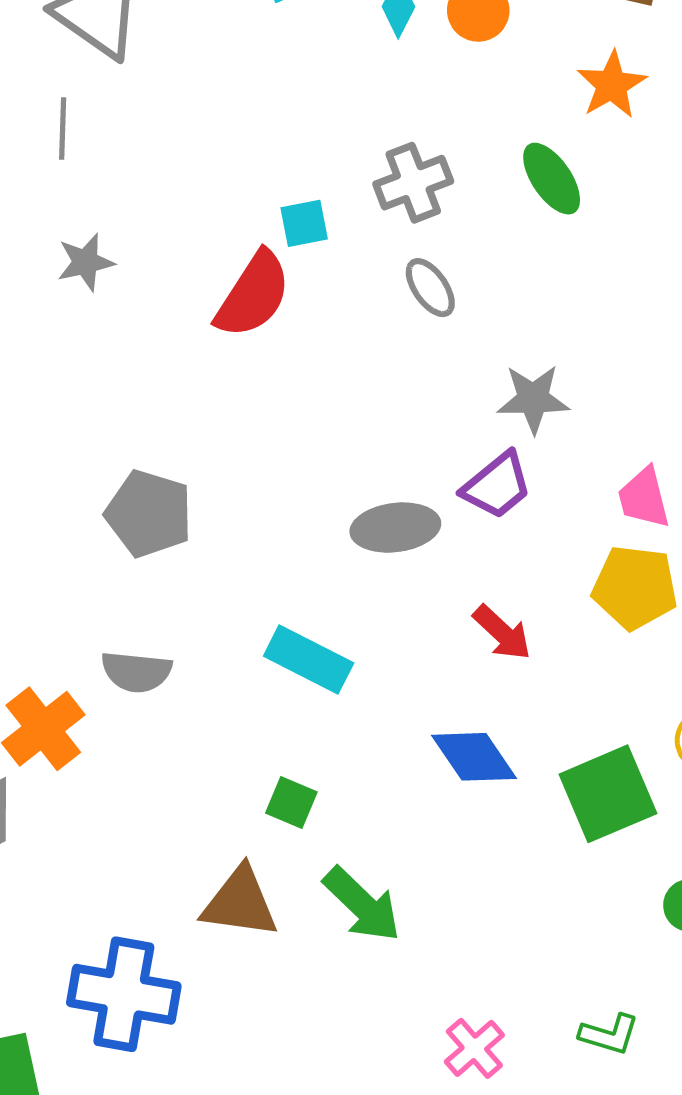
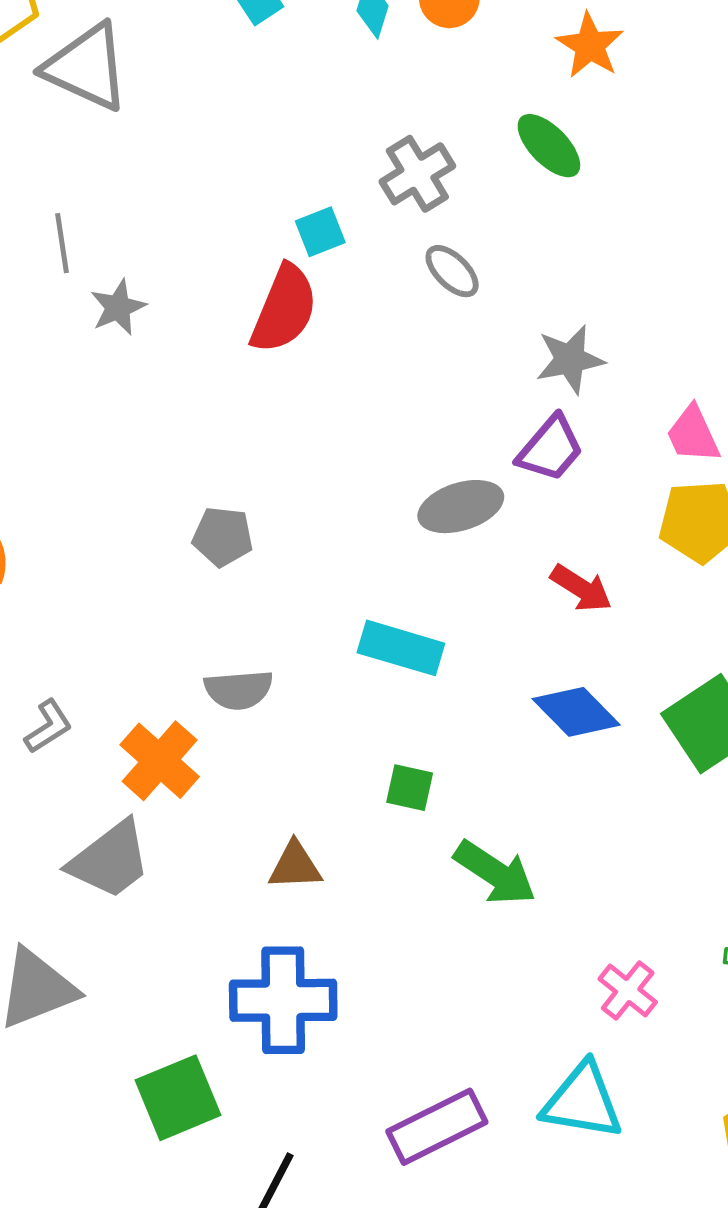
gray line: (63, 129) -> (62, 243), moved
gray pentagon: (149, 514) -> (223, 537), size x0.7
brown triangle: (240, 903) -> (295, 866), moved, size x0.7

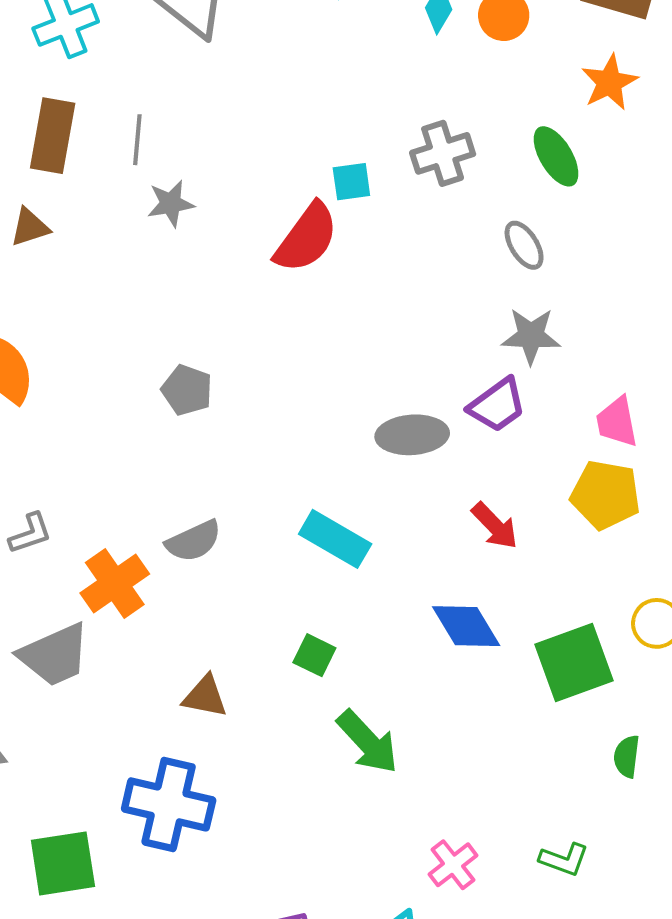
gray ellipse: (452, 271) -> (524, 245), moved
gray pentagon: (223, 537) -> (187, 390), moved
gray semicircle: (239, 690) -> (194, 541), turned -34

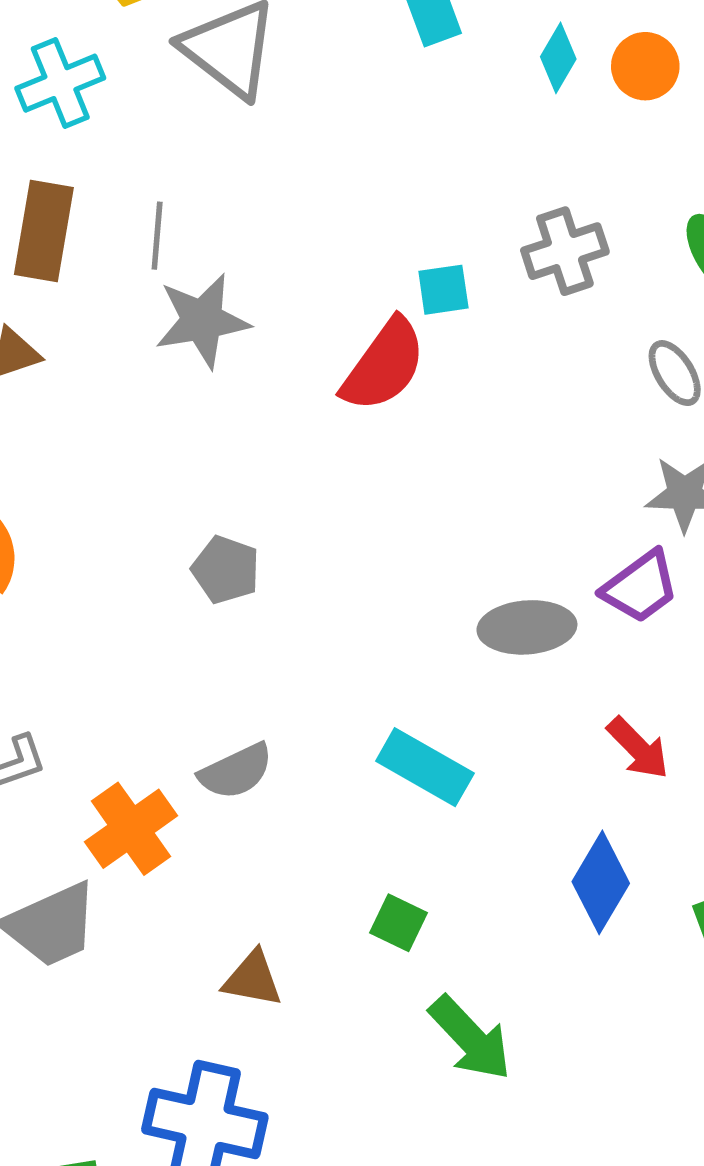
gray star: (171, 204) -> (202, 321), size x1.5
blue diamond: (466, 626) -> (601, 882), turned 62

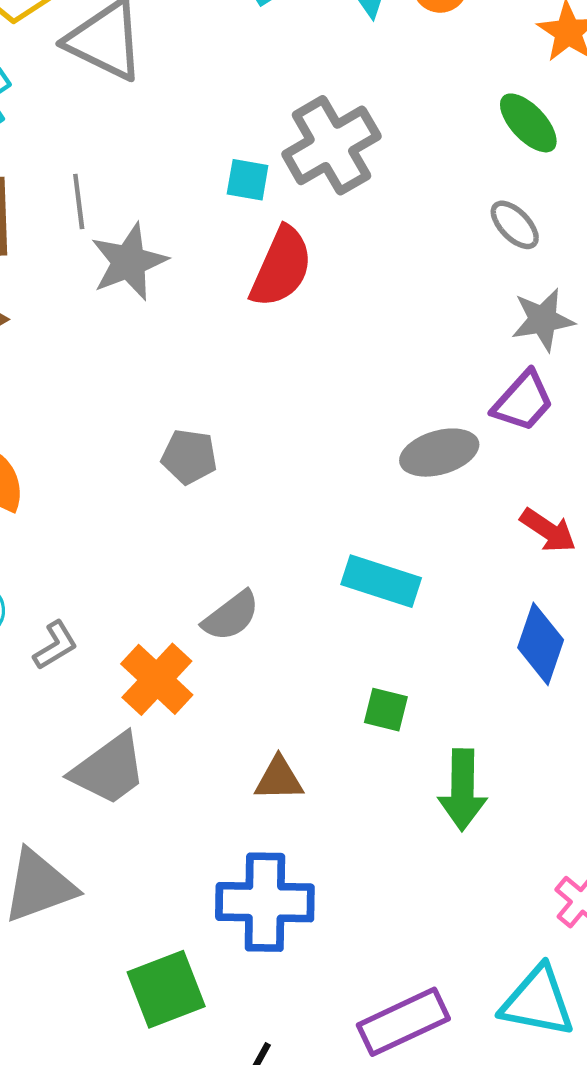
gray cross: (565, 251) -> (331, 145), moved, size x1.4
cyan square: (443, 290) -> (248, 180), moved, turned 30
green arrow: (470, 1038) -> (463, 790), turned 56

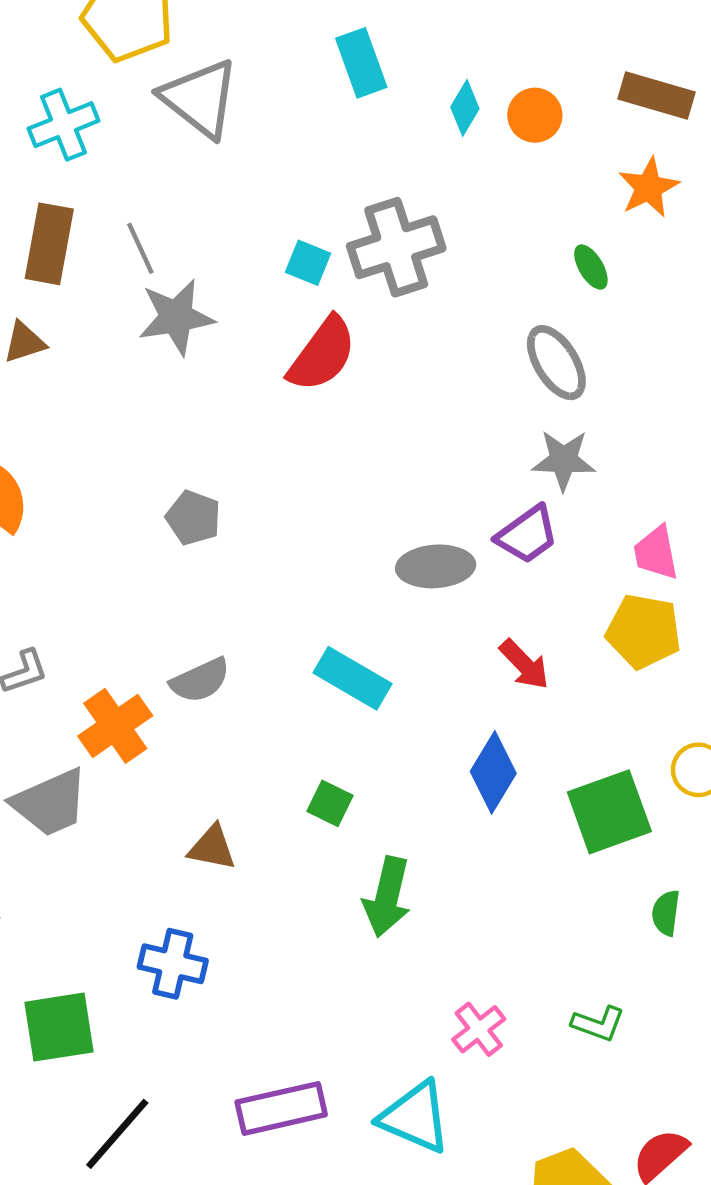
green ellipse: (528, 123) -> (591, 267), size x0.7
gray line: (79, 202) -> (140, 248), turned -30
gray ellipse: (515, 225) -> (556, 363), size x1.4
blue cross: (265, 902) -> (173, 964), size x0.7

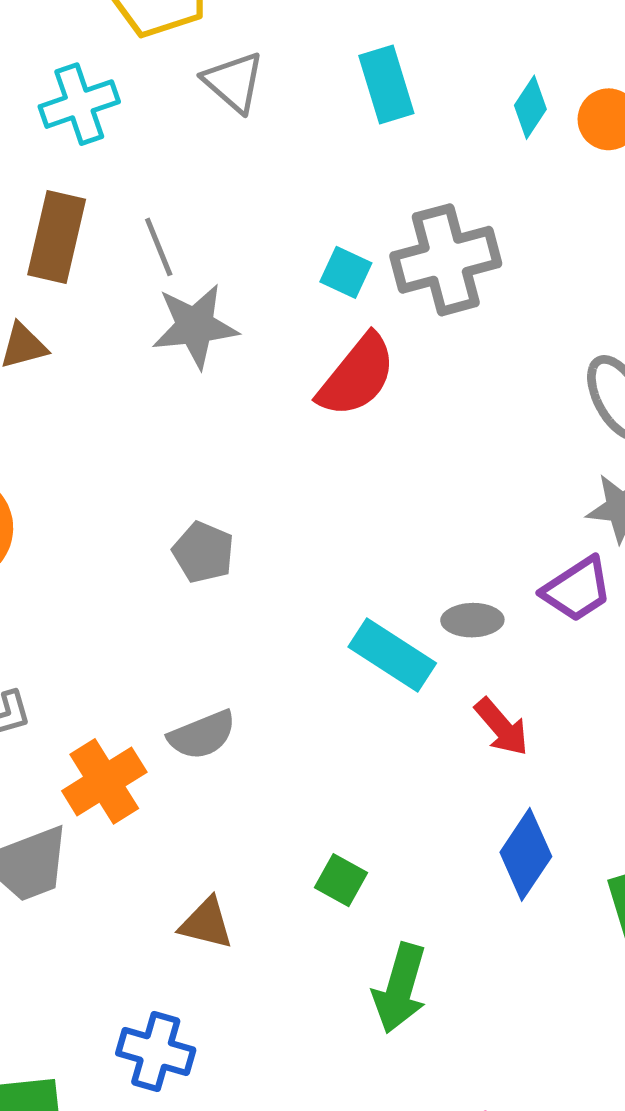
cyan rectangle: (361, 63) -> (386, 85), moved
gray triangle: (200, 98) -> (234, 82), size x0.7
gray ellipse: (436, 566) -> (472, 620), size x0.7
red arrow: (524, 664) -> (502, 727), moved
cyan rectangle: (352, 678) -> (392, 655), moved

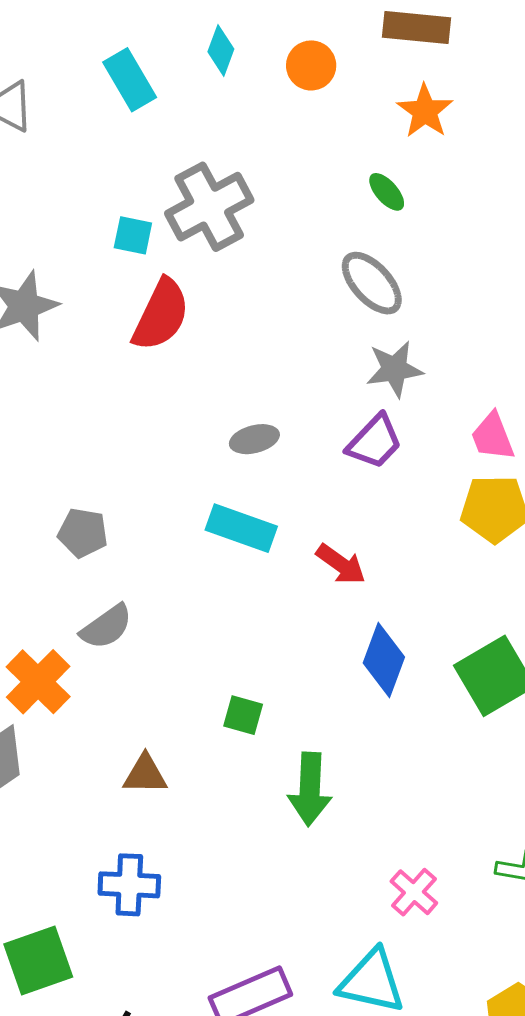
cyan diamond: (530, 107) -> (221, 50), moved
gray pentagon: (203, 552) -> (83, 533), moved
gray ellipse: (472, 620) -> (254, 439), moved

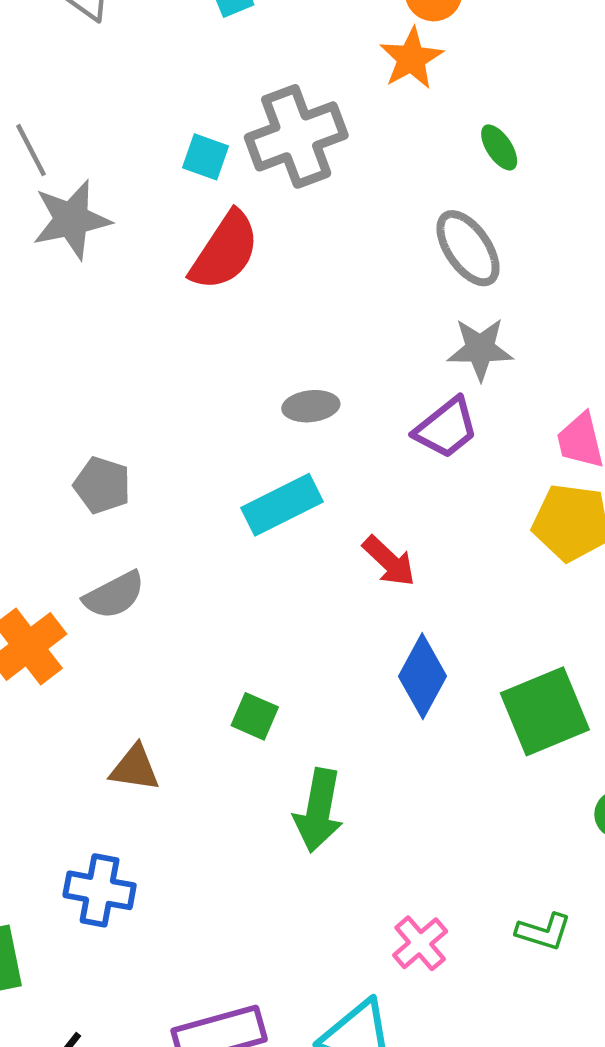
orange star: (425, 111) -> (411, 58), moved
cyan rectangle: (241, 528) -> (282, 505), turned -54

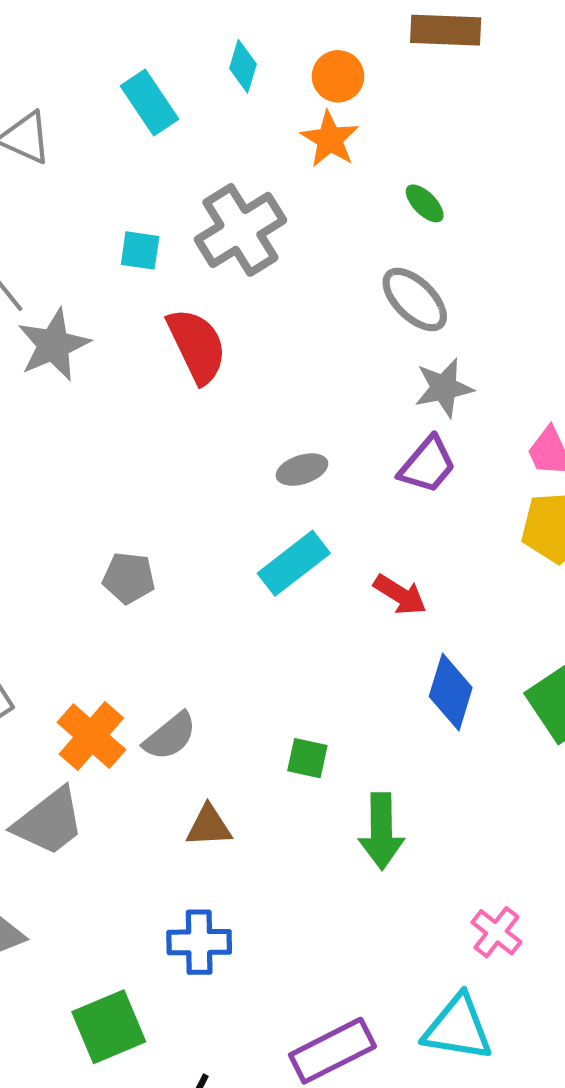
cyan square: (206, 157) -> (140, 250), moved
red semicircle: (225, 251) -> (197, 346), turned -48
gray semicircle: (114, 595) -> (170, 736), moved

